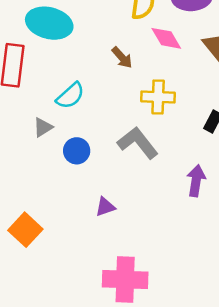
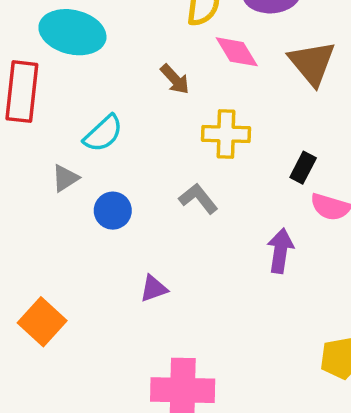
gray L-shape: (138, 143) -> (198, 199), size x0.7

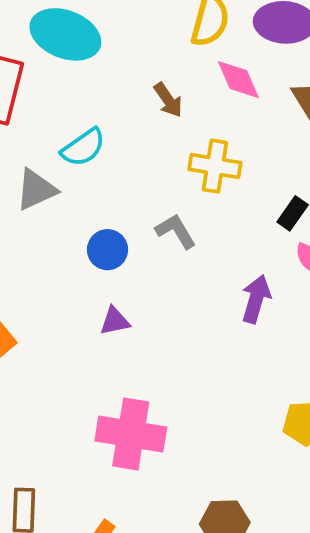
gray triangle: (65, 178) -> (36, 190), size x1.4
blue circle: (113, 211) -> (107, 250), moved

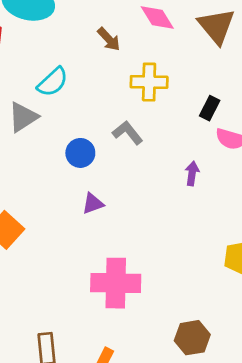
purple arrow: (256, 299) -> (192, 173), size x0.7

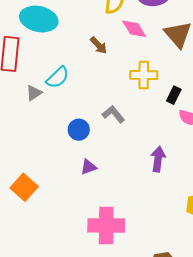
yellow cross: (149, 82) -> (144, 75), moved
gray triangle: (23, 117) -> (34, 93), moved, size x0.7
purple arrow: (192, 173) -> (158, 159), moved, size x1.4

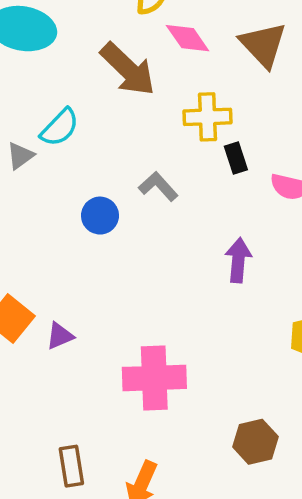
brown arrow: (99, 45) -> (128, 69), size x1.8
black rectangle: (174, 95) -> (236, 158), moved, turned -42
purple triangle: (88, 167) -> (60, 336), moved

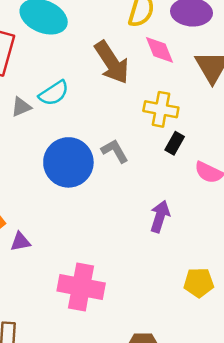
black rectangle: (236, 158) -> (175, 143), turned 35
blue circle: (100, 216) -> (68, 162), size x1.8

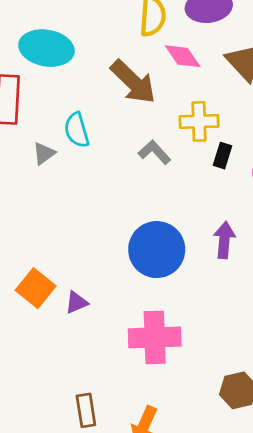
cyan semicircle: (54, 93) -> (77, 130), turned 120
gray L-shape: (115, 151) -> (155, 152), moved
blue circle: (68, 162) -> (157, 250), moved

